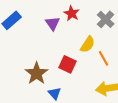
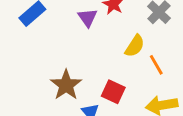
red square: (68, 64) -> (113, 92), moved

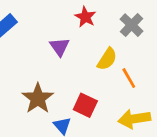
purple triangle: (88, 18) -> (60, 47), moved

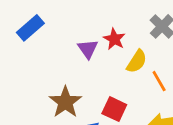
red star: (85, 17) -> (114, 39), moved

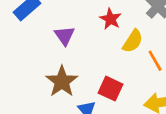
purple triangle: (88, 49) -> (65, 36), moved

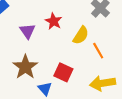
red star: (111, 19) -> (54, 21), moved

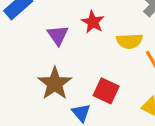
yellow semicircle: (81, 35) -> (129, 41), turned 54

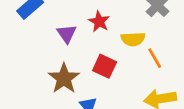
red square: (106, 91) -> (105, 66), moved

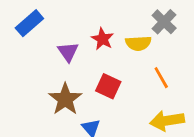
yellow semicircle: (133, 39) -> (138, 43), moved

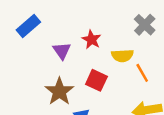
yellow semicircle: (138, 43) -> (122, 56), moved

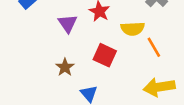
brown star: (59, 91) -> (65, 67), size x0.6

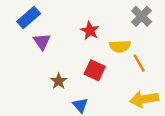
purple triangle: (68, 23) -> (42, 42), moved

